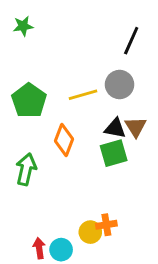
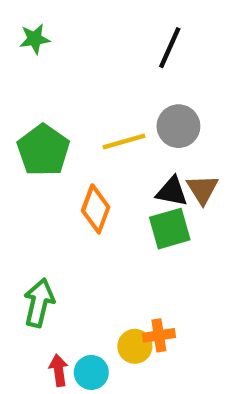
black line: (131, 41) -> (170, 48), moved
green arrow: (26, 169) -> (39, 303), moved

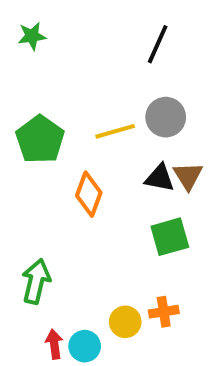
green square: (170, 229) -> (170, 237), moved
orange cross: (159, 335) -> (164, 312), moved

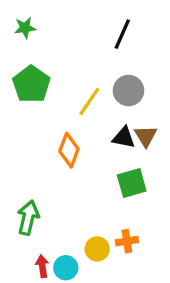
yellow line: (115, 131) -> (89, 102), turned -40
green pentagon: (40, 139) -> (31, 84), moved

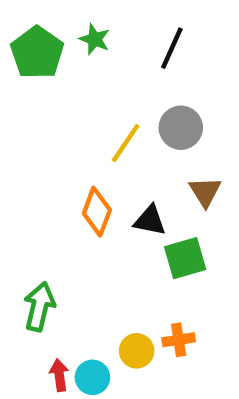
green star: (25, 28) -> (95, 39), moved, turned 30
green pentagon: (31, 84) -> (37, 53), moved
black triangle: (124, 138) -> (150, 220), moved

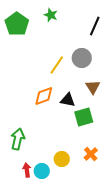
green star: (95, 39) -> (51, 15), moved
black line: (172, 48) -> (95, 26), moved
orange diamond: (97, 212) -> (44, 96), turned 50
orange cross: (179, 340) -> (91, 154), moved, turned -32

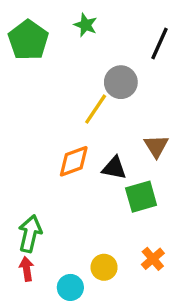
gray circle: (82, 58) -> (121, 82), moved
red arrow: (27, 170) -> (27, 269), moved

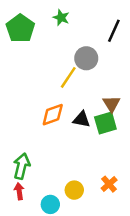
green square: (141, 197) -> (105, 123), moved

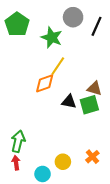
green star: (61, 18) -> (52, 38), moved, size x1.5
gray circle: (86, 58) -> (73, 17), moved
brown triangle: (111, 104) -> (94, 88), turned -42
orange diamond: (53, 115) -> (45, 83), moved

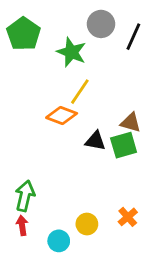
orange diamond: (45, 83) -> (62, 116), turned 40

